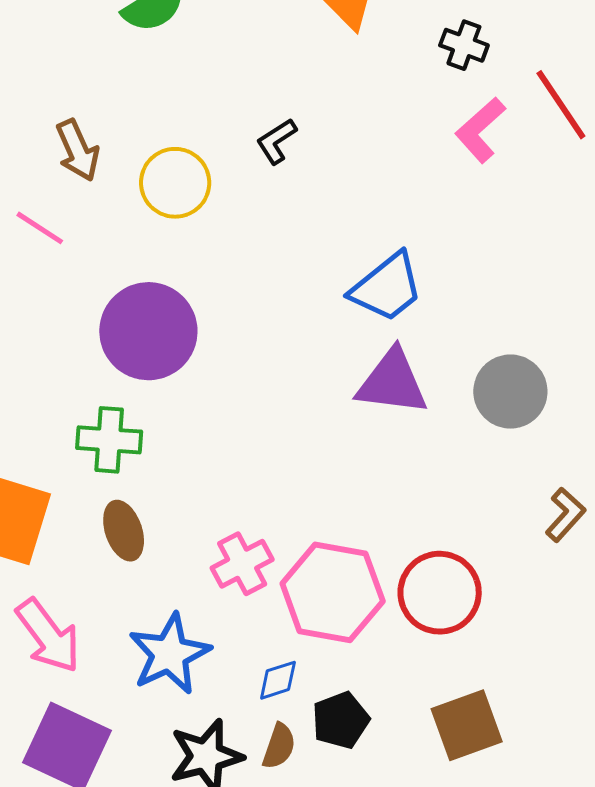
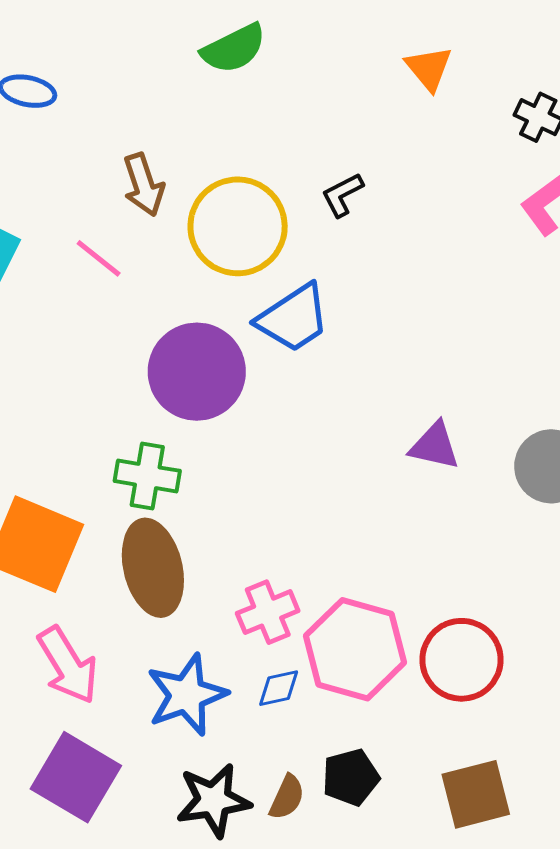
yellow circle: (175, 183) -> (238, 226), size x1.4
blue trapezoid: (387, 287) -> (293, 318), moved
purple triangle: (392, 382) -> (435, 446), size x0.7
brown ellipse: (124, 531) -> (153, 568), size x1.6
blue diamond: (278, 680) -> (279, 688), moved

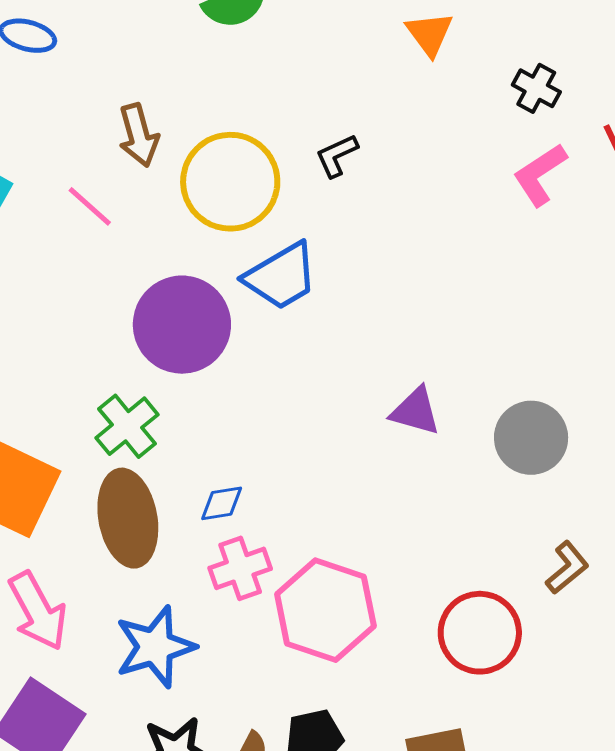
green cross: (147, 476) -> (127, 426), turned 38
red circle: (462, 660) -> (480, 633), moved
blue diamond: (279, 688) -> (222, 503), moved

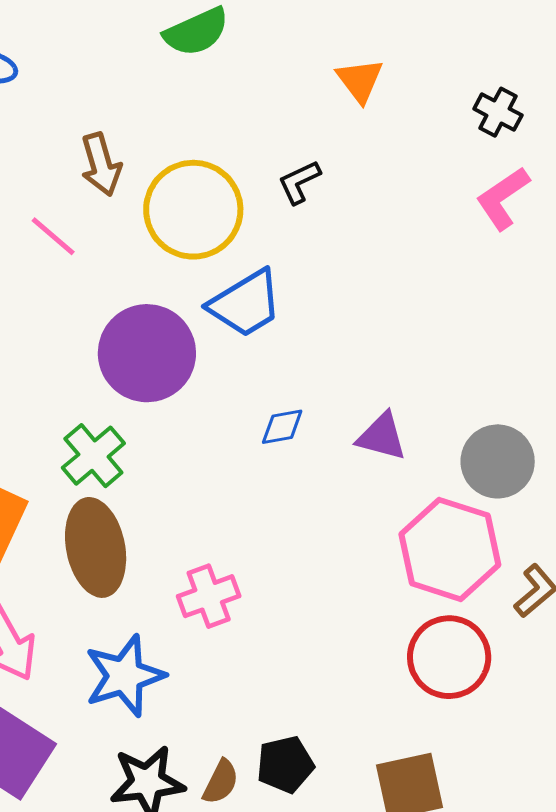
orange triangle: (430, 34) -> (360, 80), moved
blue diamond: (222, 503) -> (282, 427), moved
pink hexagon: (325, 610) -> (450, 549), moved

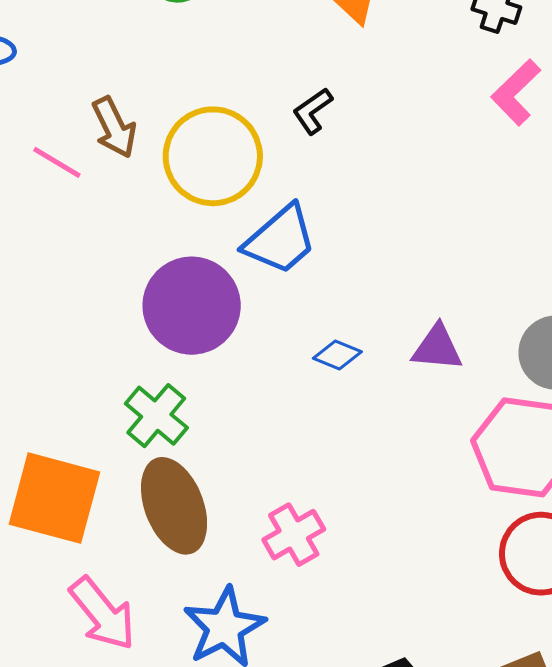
pink line: (53, 236) -> (57, 162), moved
blue diamond: (282, 427) -> (337, 355), turned 42

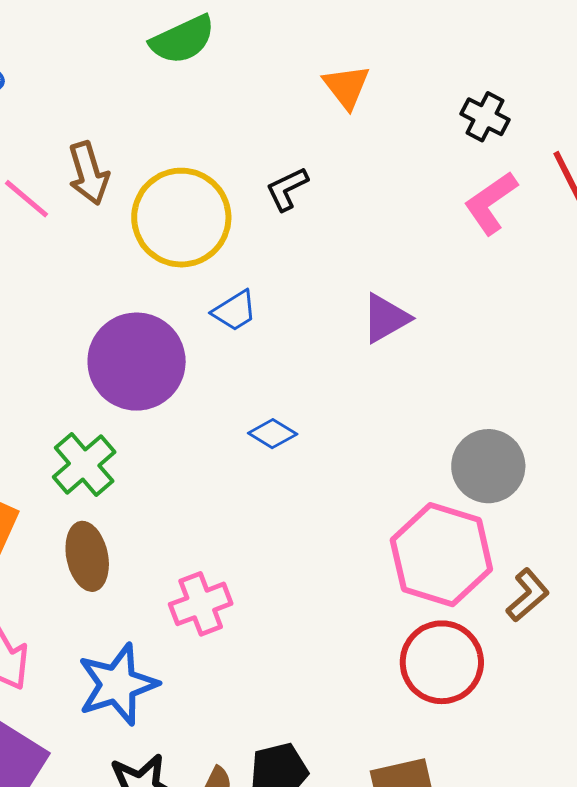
blue trapezoid: (280, 240) -> (235, 311), size x0.6
purple triangle: (437, 348) -> (386, 318), moved, turned -44
brown ellipse: (174, 506) -> (87, 556), size x0.7

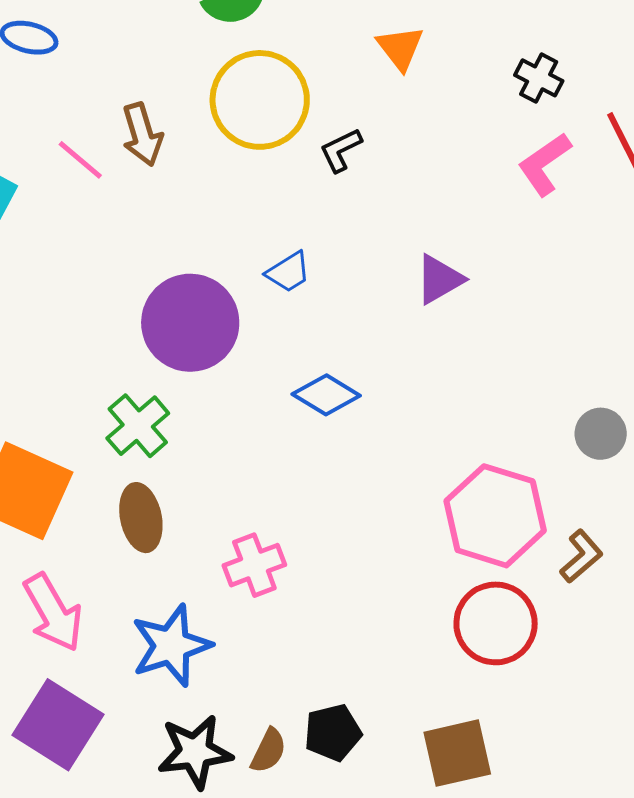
yellow circle: (181, 218) -> (260, 100), moved
blue diamond: (273, 434) -> (326, 395), size x1.4
gray circle: (488, 466) -> (601, 434), moved, size x0.7

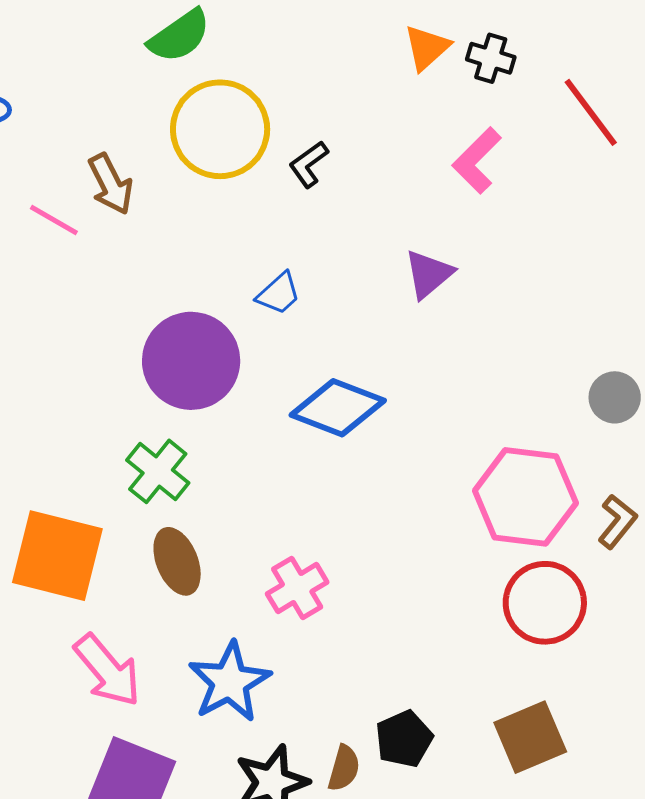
orange triangle: (400, 48) -> (427, 48), moved, turned 36
pink L-shape: (544, 164) -> (477, 160), moved
blue diamond: (326, 395) -> (338, 408), size x1.4

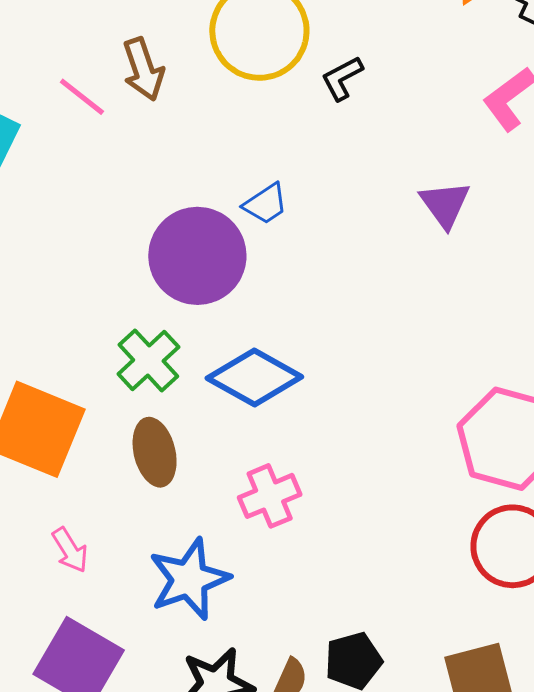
purple triangle: (429, 274) -> (445, 204), turned -34
blue trapezoid: (279, 294) -> (265, 204), moved
blue diamond: (338, 408) -> (254, 377), moved
pink arrow: (107, 670) -> (70, 550), size x0.6

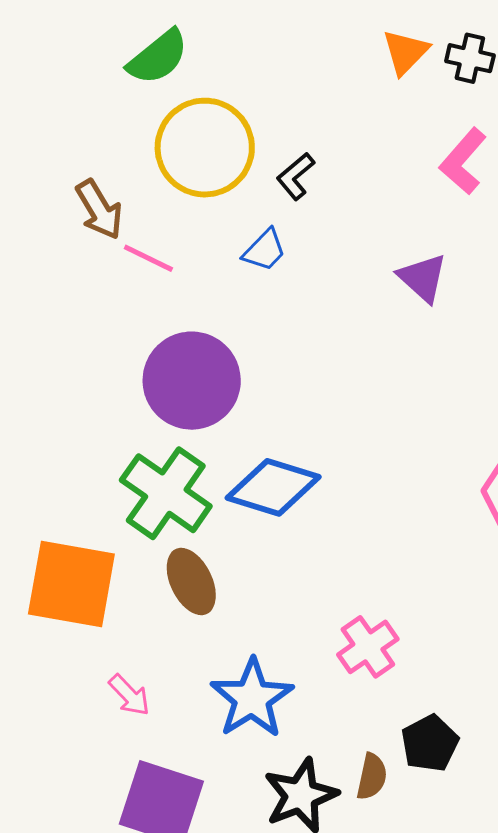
pink line: (82, 97) -> (148, 258), moved
blue trapezoid: (265, 204) -> (264, 250), moved
green cross: (148, 360) -> (166, 493), size x1.4
pink cross: (270, 496) -> (368, 647), moved

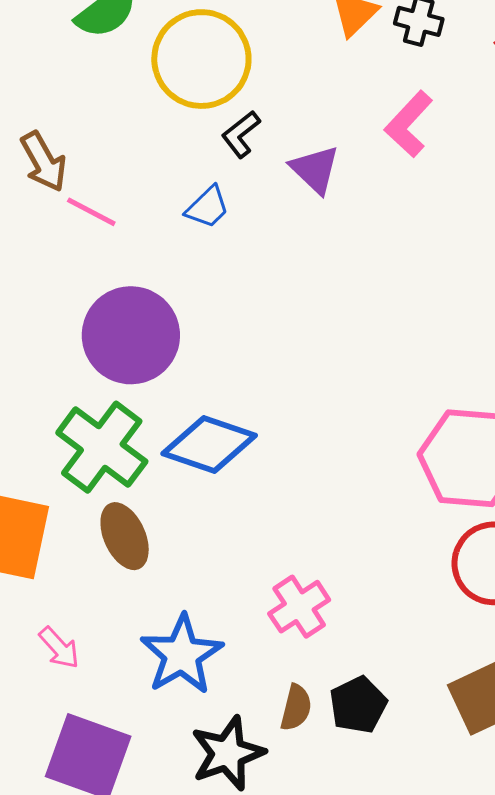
yellow circle: (205, 148) -> (201, 59), moved
purple triangle: (423, 278) -> (315, 169), moved
brown semicircle: (372, 777) -> (296, 708), moved

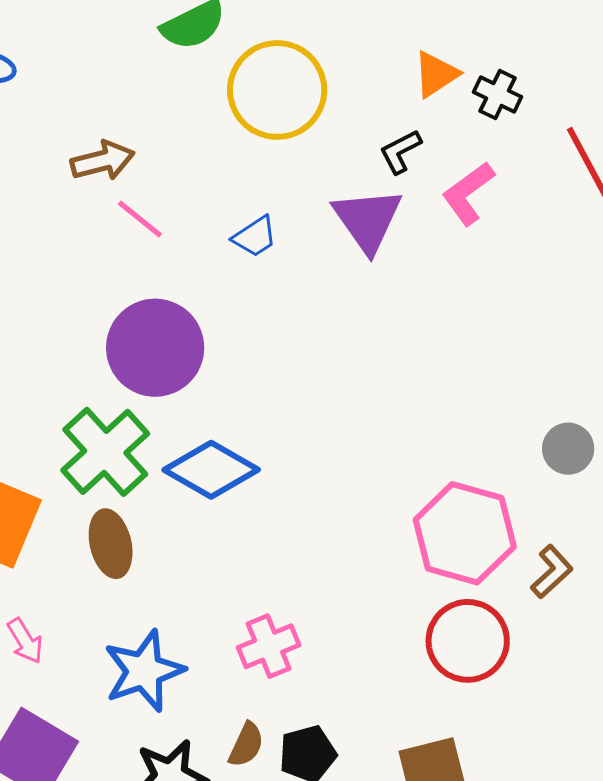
black L-shape: (241, 134) -> (400, 152), moved
brown arrow: (44, 162) -> (103, 161), turned -86
purple triangle: (315, 169) -> (368, 220), size x1.4

